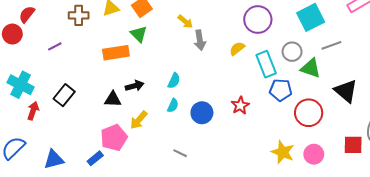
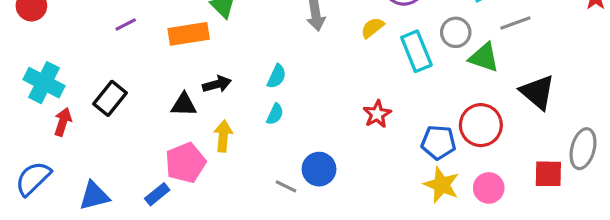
purple line: (55, 46) -> (126, 25), moved
blue pentagon: (281, 90) -> (438, 142), moved
blue circle: (202, 113) -> (319, 169), moved
yellow arrow: (139, 120) -> (223, 136), turned 144

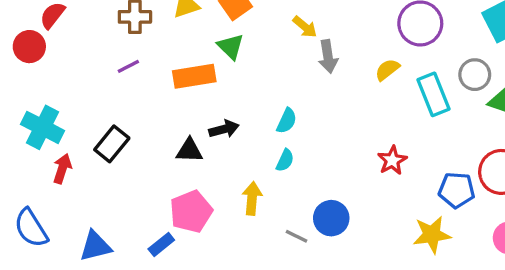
yellow arrow: (223, 136) -> (252, 198), moved
blue semicircle: (33, 179) -> (31, 228), turned -78
yellow star: (442, 185) -> (432, 235), moved, turned -30

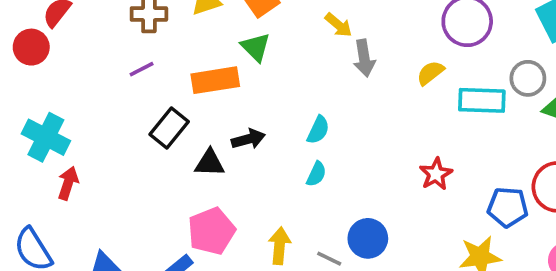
cyan rectangle: (434, 94) -> (482, 100), turned -66
black rectangle: (112, 144) -> (169, 128), moved
yellow arrow: (252, 198) -> (280, 246), moved

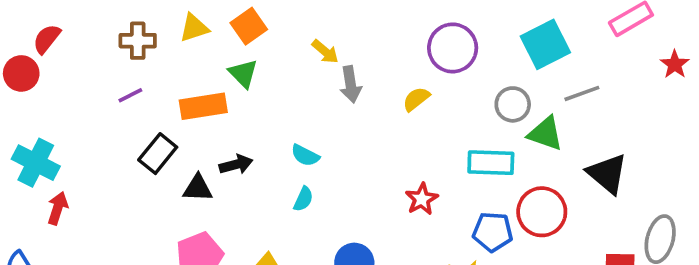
cyan rectangle: (482, 100) -> (491, 163), moved
cyan semicircle: (318, 130) -> (305, 155), turned 92

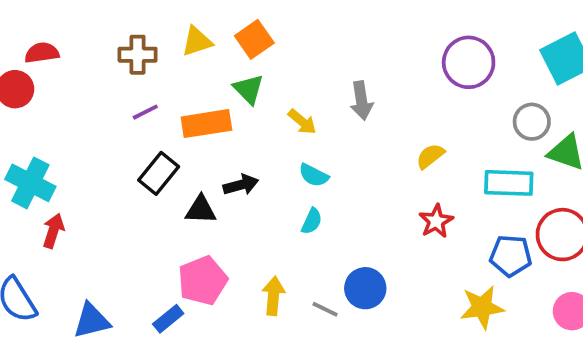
red semicircle: (47, 39) -> (42, 53), turned 44
yellow arrow: (325, 52) -> (302, 122), moved
purple line: (130, 95) -> (145, 112), moved
yellow semicircle: (416, 99) -> (430, 156), moved

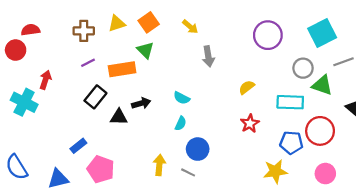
yellow arrow: (302, 122) -> (190, 27), moved
red arrow: (53, 231) -> (45, 80), moved
pink pentagon: (203, 281) -> (101, 169), moved, turned -30
blue circle: (365, 288) -> (198, 149), moved
blue rectangle: (168, 319) -> (78, 146), moved

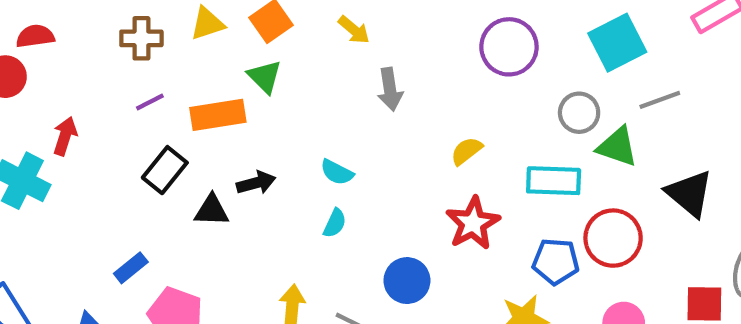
red star: (250, 123) -> (473, 223), size x1.4
blue circle: (198, 149) -> (407, 281), moved

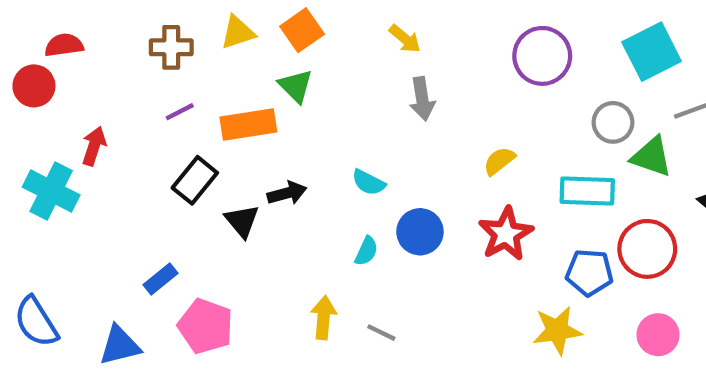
yellow arrow: (354, 30) -> (405, 39), moved
black triangle: (212, 210) -> (242, 221), turned 48
cyan semicircle: (335, 223) -> (366, 251), moved
blue circle: (407, 281) -> (420, 232), moved

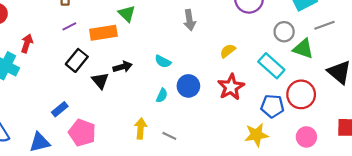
cyan rectangle: (587, 191) -> (271, 66), turned 40

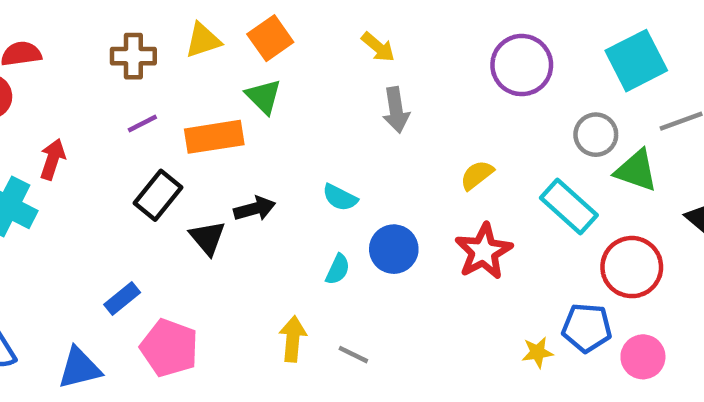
blue pentagon: (272, 106) -> (587, 328), moved
yellow star: (256, 135) -> (537, 352), size x0.6

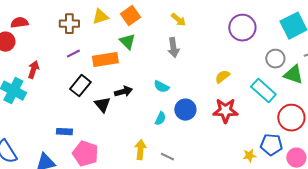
gray arrow: (396, 110) -> (173, 48), moved
red star: (484, 251) -> (225, 111), turned 30
blue rectangle: (122, 298) -> (64, 132), turned 42

